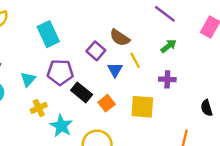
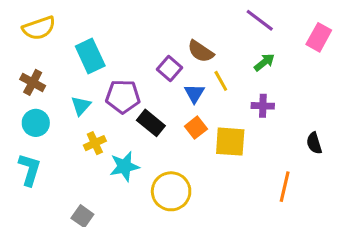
cyan rectangle: (48, 34) -> (90, 56), moved
orange square: (107, 103) -> (196, 128), moved
cyan star: (61, 126) -> (124, 166), turned 30

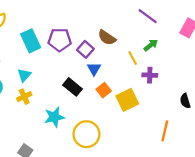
yellow line: (221, 81) -> (133, 58), moved
blue triangle: (194, 93) -> (94, 69), moved
purple pentagon: (123, 96) -> (60, 40), moved
yellow square: (230, 142) -> (127, 100), turned -30
yellow cross: (95, 143) -> (24, 97), moved

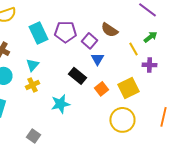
orange square: (104, 90) -> (101, 89), moved
yellow circle: (86, 134) -> (122, 120), moved

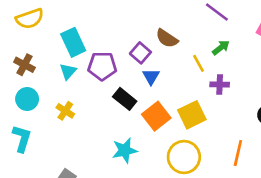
purple pentagon: (65, 32) -> (102, 66), moved
cyan triangle: (32, 65) -> (68, 71), moved
yellow cross: (32, 85) -> (65, 111), turned -32
orange square: (101, 89) -> (156, 116), size x1.5
cyan star: (60, 104) -> (125, 150), moved

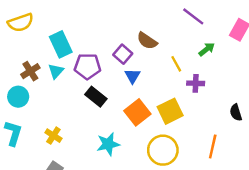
green arrow: (221, 48) -> (207, 49), moved
brown cross: (24, 65) -> (30, 71), moved, turned 30
black rectangle: (125, 99) -> (96, 97), moved
yellow cross: (65, 111) -> (53, 136), moved

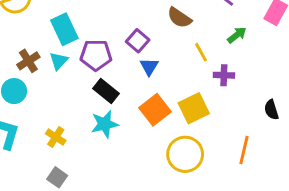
brown semicircle: (147, 41) -> (179, 18), moved
cyan star: (108, 144) -> (105, 124), moved

